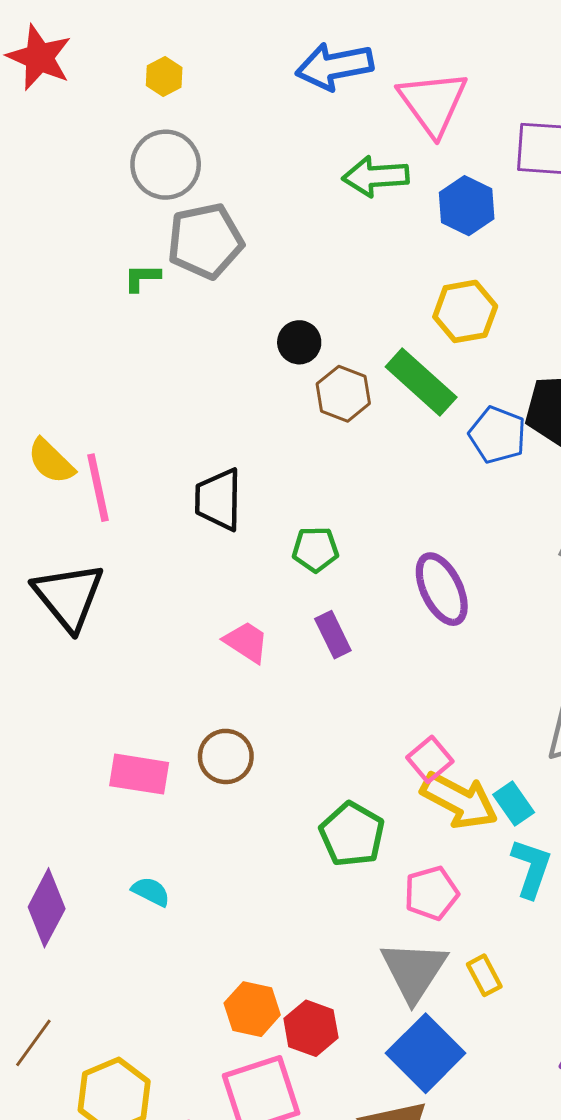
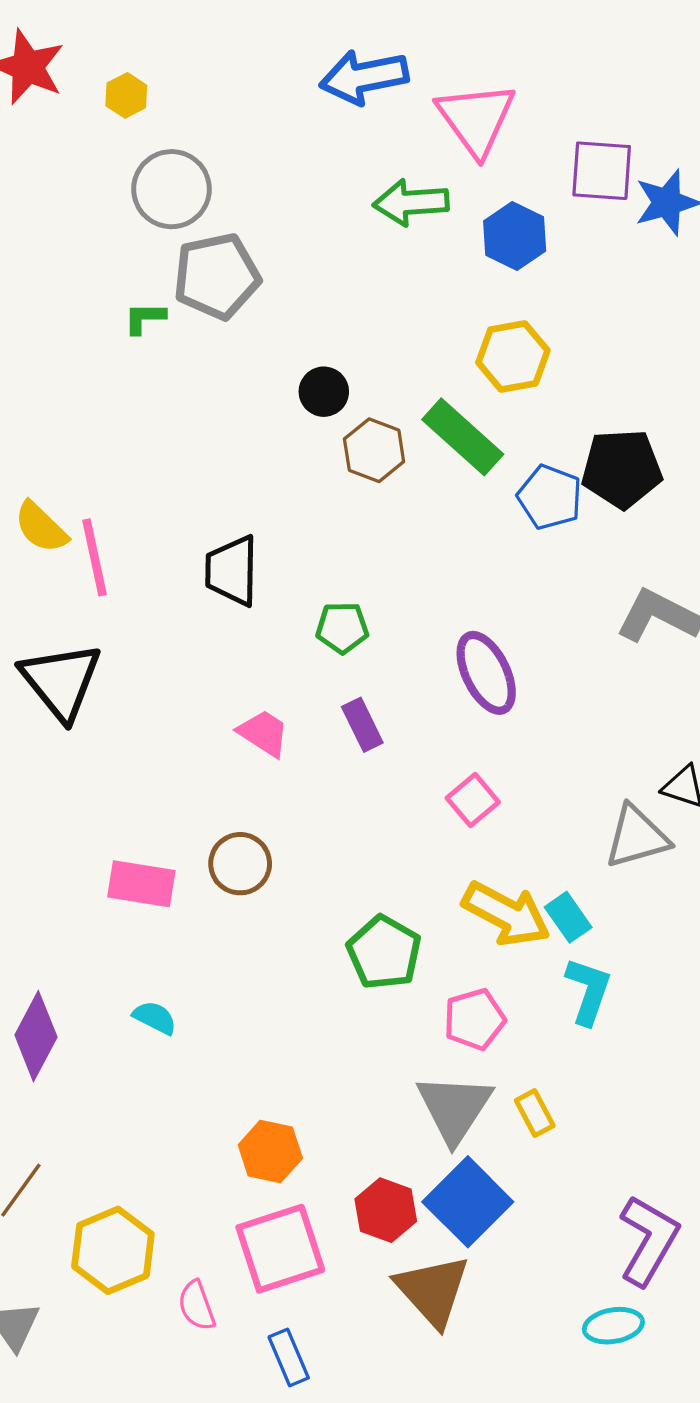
yellow hexagon: (164, 76) -> (126, 95), moved
pink square: (430, 759) -> (473, 800), moved
red hexagon: (311, 1028) -> (386, 1210), moved

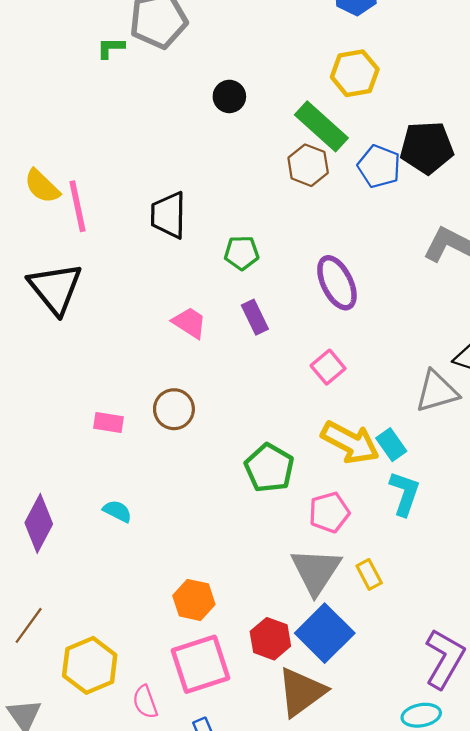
brown hexagon: (374, 450) -> (308, 165), moved
pink rectangle: (141, 884) -> (109, 422), size x0.7
brown triangle: (433, 1290) -> (301, 692), turned 36

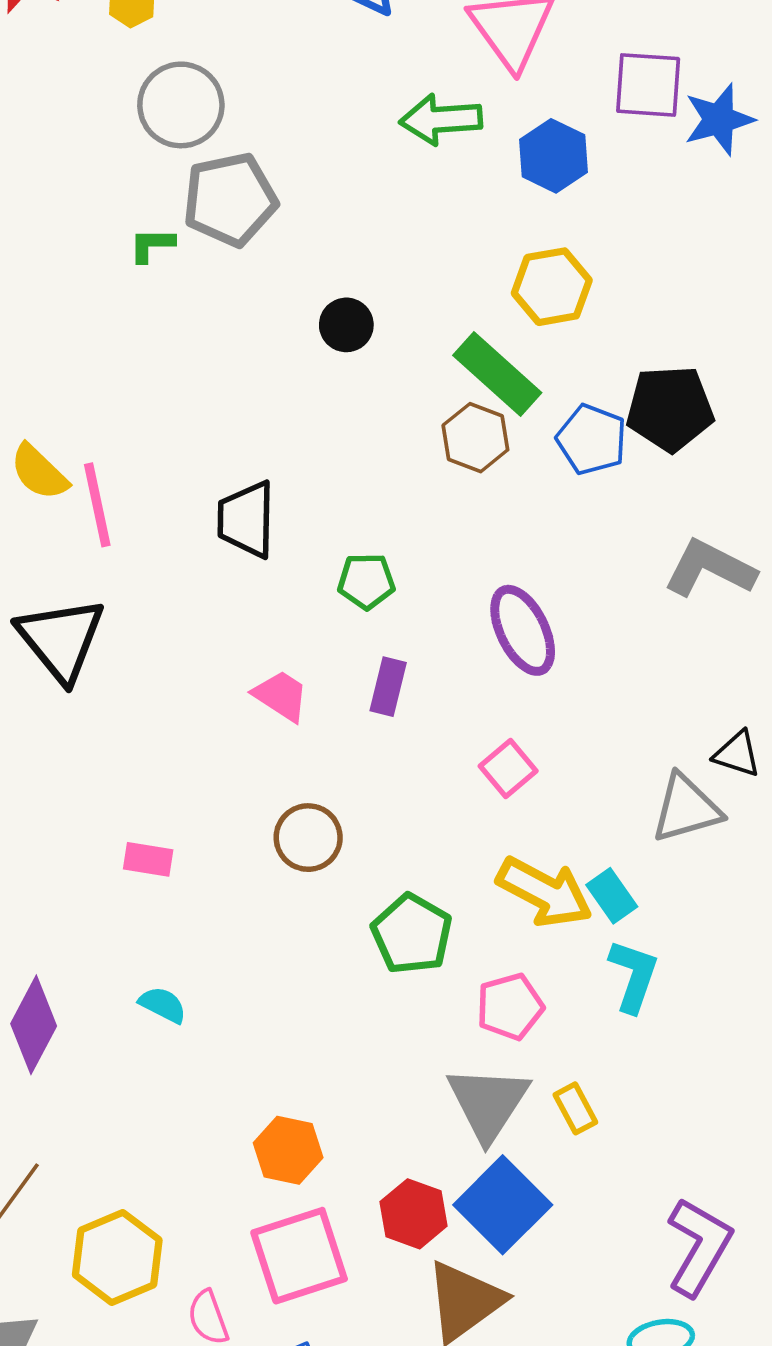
purple rectangle: (255, 317) -> (388, 687), turned 40
brown circle: (174, 409) -> (308, 838), moved

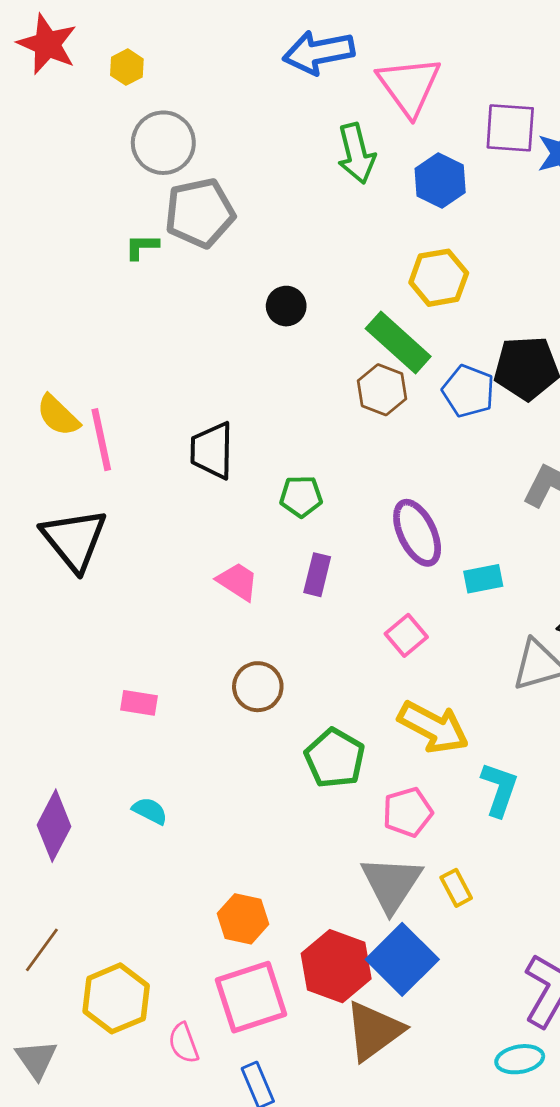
green arrow: (441, 119) -> (356, 154), turned -100
cyan rectangle: (612, 896) -> (483, 579), moved, turned -66
red hexagon: (414, 1214) -> (336, 966), size x1.4

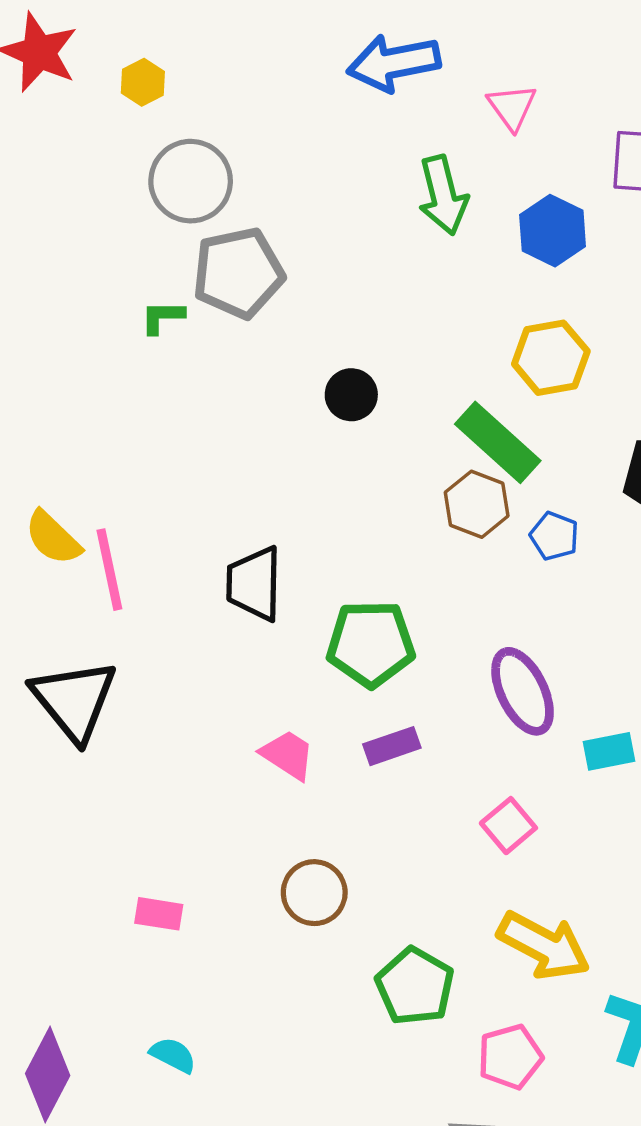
pink triangle: (409, 86) -> (512, 107), size x0.6
blue pentagon: (468, 391) -> (554, 536), moved, size x0.7
green pentagon: (301, 496) -> (371, 644), size x1.6
purple rectangle: (317, 575) -> (392, 746), turned 57

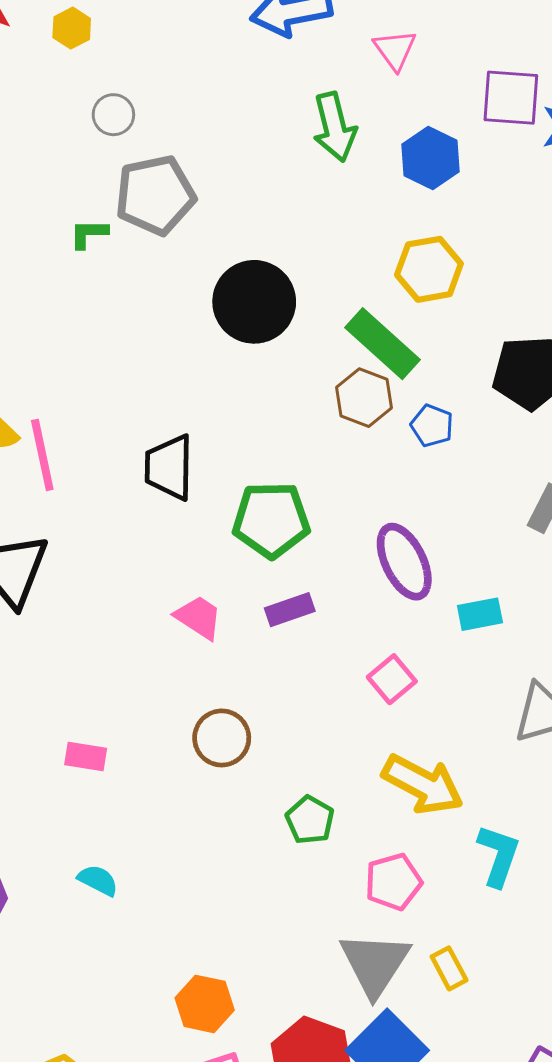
gray circle: (191, 181) -> (113, 115), size x0.6
black circle: (351, 395) -> (254, 302), size x1.8
green pentagon: (415, 986) -> (310, 820), size x0.7

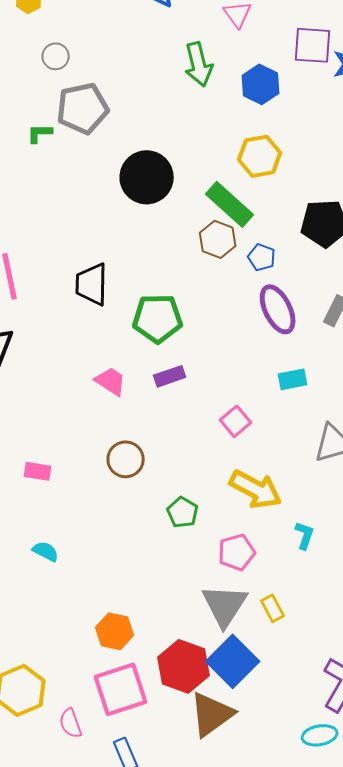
purple ellipse: (404, 562) -> (278, 309), moved
cyan L-shape: (499, 856) -> (305, 535), size x0.7

